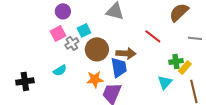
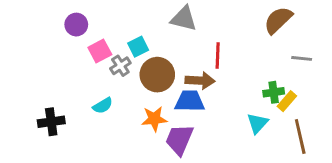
purple circle: (63, 11) -> (76, 25), moved
red line: (153, 36) -> (218, 55), moved, turned 54
blue trapezoid: (119, 67) -> (190, 101), turned -80

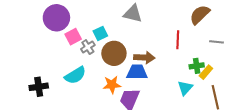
purple circle: (76, 25) -> (56, 18), size x1.6
red line: (218, 55) -> (178, 40), moved
cyan semicircle: (103, 106) -> (75, 75), size x1.5

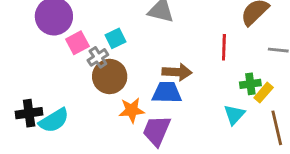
brown circle: (114, 53) -> (110, 76), moved
cyan semicircle: (75, 75) -> (54, 120), moved

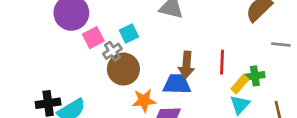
red line: (224, 47) -> (222, 62), moved
brown arrow: (177, 72) -> (186, 65), turned 92
yellow rectangle: (264, 93) -> (240, 84), moved

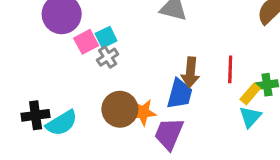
cyan square: (129, 33) -> (106, 37), moved
brown circle: (123, 69) -> (120, 109), moved
blue trapezoid: (177, 84) -> (180, 94), turned 104

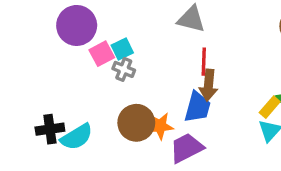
gray cross: (108, 57) -> (124, 69), turned -35
red line: (230, 69) -> (204, 62), moved
purple trapezoid: (169, 134) -> (187, 148), turned 40

